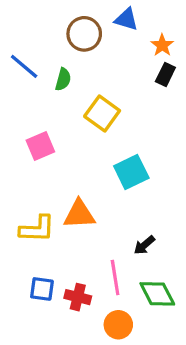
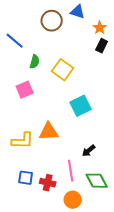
green semicircle: (63, 79) -> (35, 62), moved

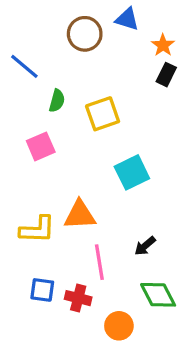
yellow square: (63, 70) -> (103, 114), turned 35
pink line: (71, 171) -> (99, 262), moved

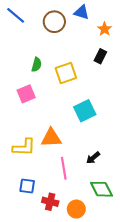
blue line: (24, 66) -> (16, 15), moved
black rectangle: (166, 75) -> (100, 56), moved
red cross: (78, 298) -> (50, 202), moved

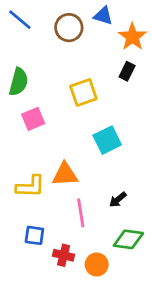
orange star: (105, 29) -> (132, 37), size x1.5
green semicircle: (37, 65) -> (19, 82), moved, size x1.5
green diamond: (101, 189) -> (128, 239), turned -55

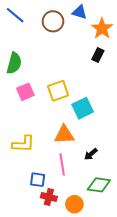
yellow square: (83, 92) -> (58, 91), moved
orange triangle: (65, 174) -> (64, 135), moved
blue square: (34, 235) -> (38, 180), moved

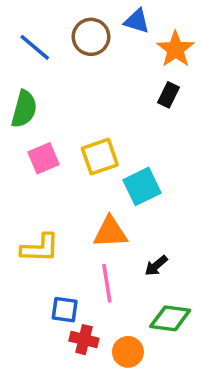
blue line: (15, 15) -> (35, 47), moved

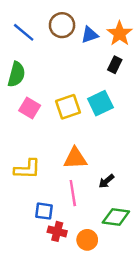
blue triangle: (137, 21) -> (90, 35), moved, turned -36
pink square: (43, 158) -> (30, 108), turned -36
cyan square: (142, 186) -> (100, 103), moved

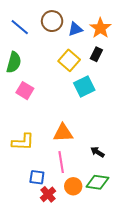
yellow square: (68, 107) -> (69, 60), moved, turned -30
black arrow: (106, 181) -> (97, 152), moved, turned 72
red cross: (57, 231) -> (48, 194), turned 35
orange circle: (87, 240) -> (73, 186), moved

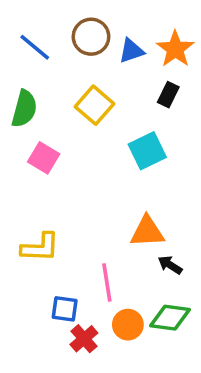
yellow square: (69, 60) -> (95, 105), moved
orange triangle: (63, 133) -> (147, 232), moved

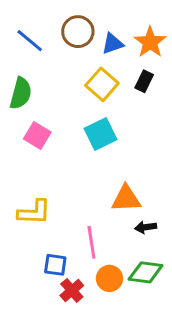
yellow square: (95, 105) -> (102, 84), moved
cyan square: (147, 151) -> (100, 134), moved
black arrow: (170, 265) -> (146, 227), turned -40

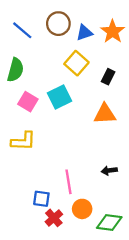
black rectangle: (144, 81) -> (108, 77), moved
cyan square: (100, 134) -> (60, 97), moved
orange triangle: (126, 199) -> (105, 114), moved
yellow L-shape: (34, 212) -> (23, 141), moved
green diamond: (146, 272) -> (109, 222), moved

